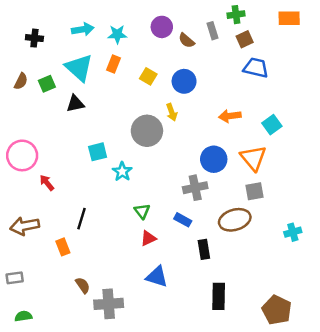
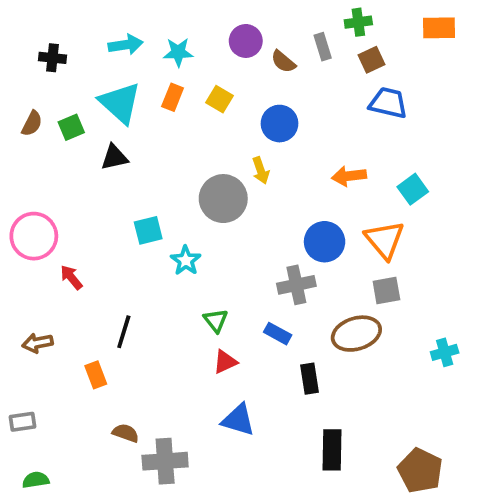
yellow square: (148, 76) -> (219, 99), moved
brown arrow: (25, 226) -> (38, 343), size x0.7
brown semicircle: (83, 285) -> (126, 433), turned -35

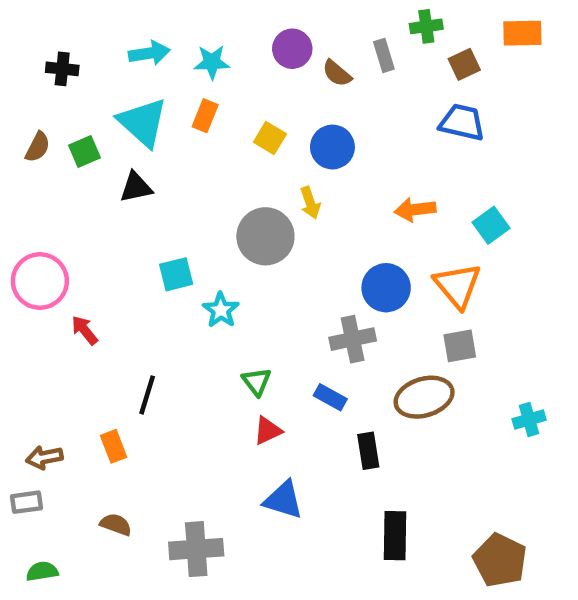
brown square: (371, 60) -> (464, 64), moved
yellow square: (219, 99) -> (270, 138), moved
brown arrow: (38, 343) -> (44, 457), moved
brown semicircle: (126, 433) -> (116, 524), moved

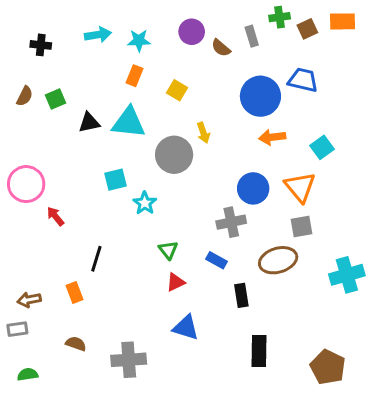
brown square: (464, 64) -> (307, 29), moved
cyan triangle: (143, 122) -> (129, 123), moved, turned -36
blue circle: (332, 147) -> (260, 96), moved, size x1.4
cyan cross: (529, 419) -> (347, 275), size x1.6

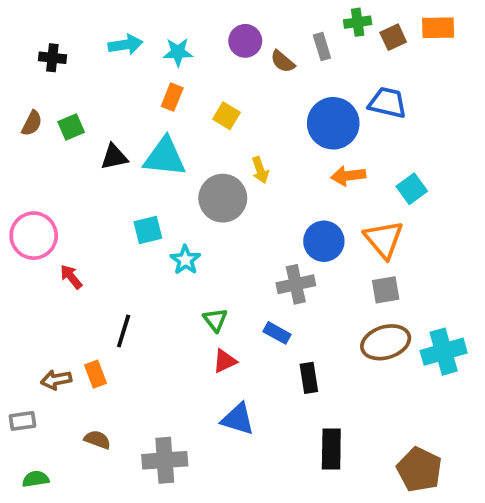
brown ellipse: (278, 260) -> (386, 342), moved
brown arrow: (29, 300) -> (56, 380), moved

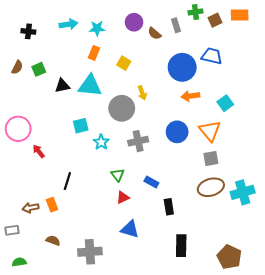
gray cross: (296, 284) -> (138, 141), moved

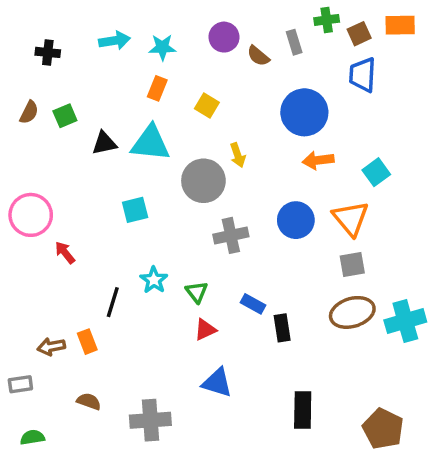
blue trapezoid: (212, 56) -> (363, 75), moved, turned -100
cyan star: (101, 142) -> (154, 280), moved
black rectangle: (169, 207) -> (282, 328), moved

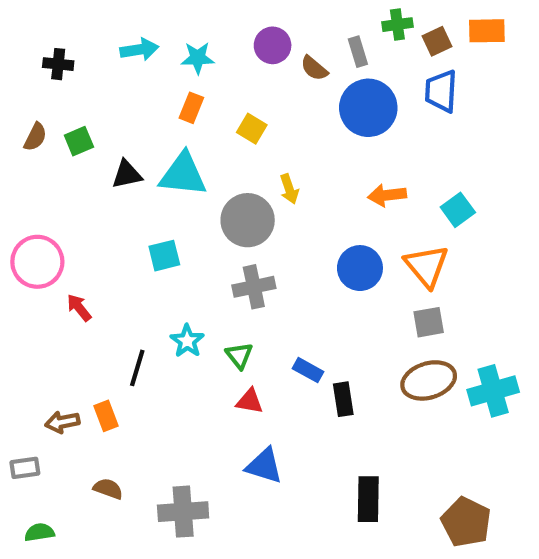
blue circle: (304, 112) -> (368, 108), moved
gray cross: (231, 235) -> (254, 287), moved
red triangle: (205, 330) -> (250, 401), turned 35

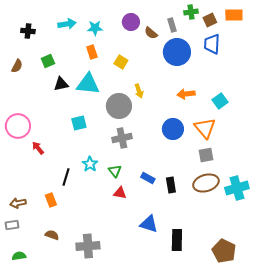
orange rectangle: (191, 108) -> (92, 52), turned -40
green square: (79, 141) -> (48, 61), moved
black rectangle: (343, 399) -> (171, 185), moved
brown arrow: (62, 422) -> (18, 203), moved
blue triangle: (264, 466) -> (149, 224), moved

